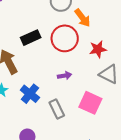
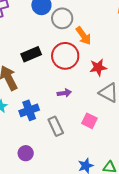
blue cross: (30, 94) -> (29, 110), turned 30
pink square: (90, 103) -> (89, 121), size x0.7

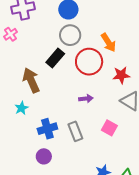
gray circle: (62, 18) -> (70, 35), moved
black rectangle: (31, 54) -> (55, 58), turned -30
blue cross: (29, 110) -> (47, 129), moved

